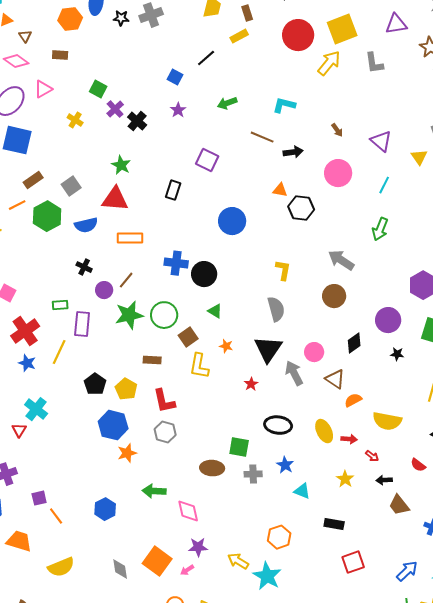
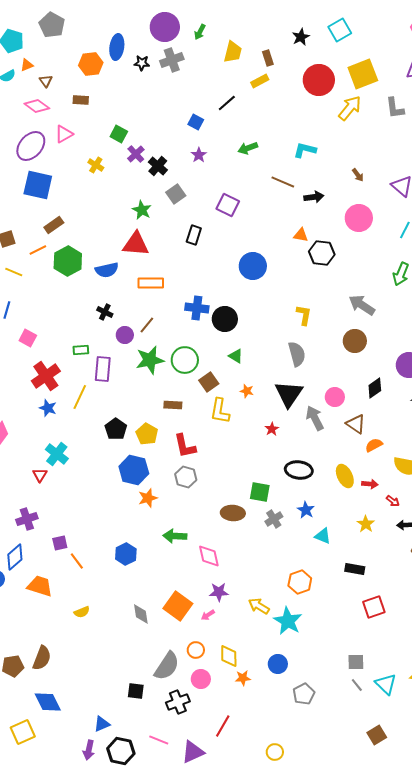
gray square: (71, 186) -> (176, 194), moved
gray cross: (253, 474) -> (274, 519), turned -30
yellow semicircle: (61, 567) -> (82, 612), size x0.6

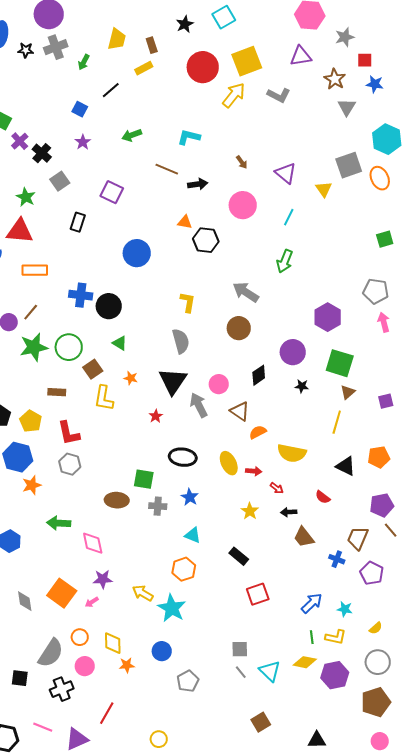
green arrow: (200, 32) -> (84, 62), moved
gray L-shape: (395, 108) -> (279, 95), turned -55
gray cross: (274, 519) -> (158, 506), turned 36
cyan triangle: (323, 536) -> (193, 535), moved
black rectangle: (355, 569) -> (239, 556), turned 30

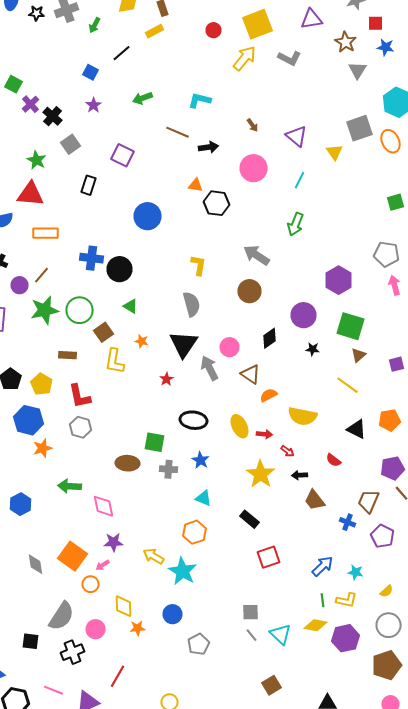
red circle: (203, 67) -> (214, 30), size x0.5
yellow line: (337, 422) -> (348, 385), turned -70
yellow star: (250, 511) -> (260, 474), size x1.6
orange circle: (80, 637) -> (90, 584), moved

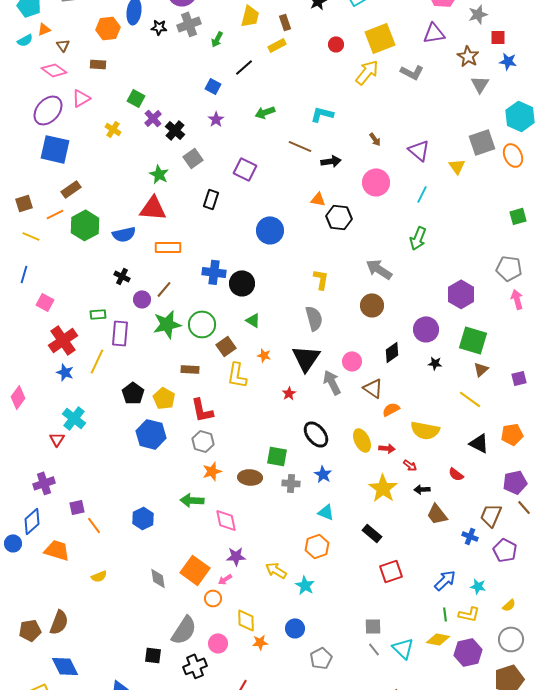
black ellipse: (194, 420) -> (316, 434), turned 44
orange star: (42, 448) -> (212, 471), moved
cyan star: (182, 571) -> (305, 585), size x0.7

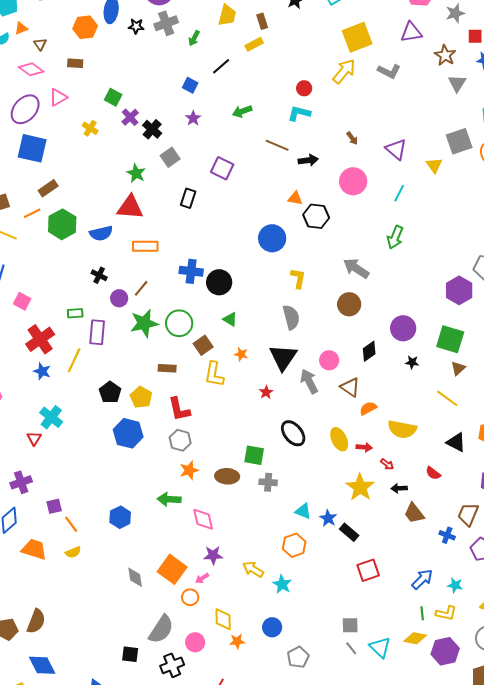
red circle: (336, 44) -> (304, 88), moved
blue circle: (270, 230) -> (272, 238), moved
purple hexagon: (461, 294) -> (459, 290), moved
blue star: (323, 474) -> (328, 518), moved
yellow semicircle: (99, 576) -> (73, 552), moved

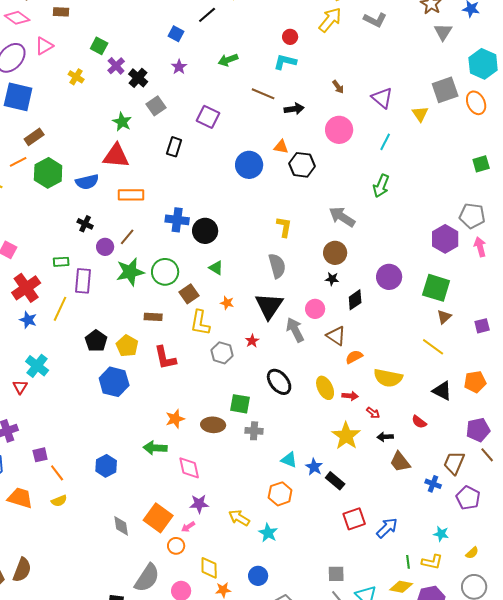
blue circle: (272, 238) -> (249, 165), moved
black star: (412, 362) -> (332, 279), moved
gray hexagon: (180, 440) -> (222, 353), moved
blue arrow: (422, 579) -> (387, 528), moved

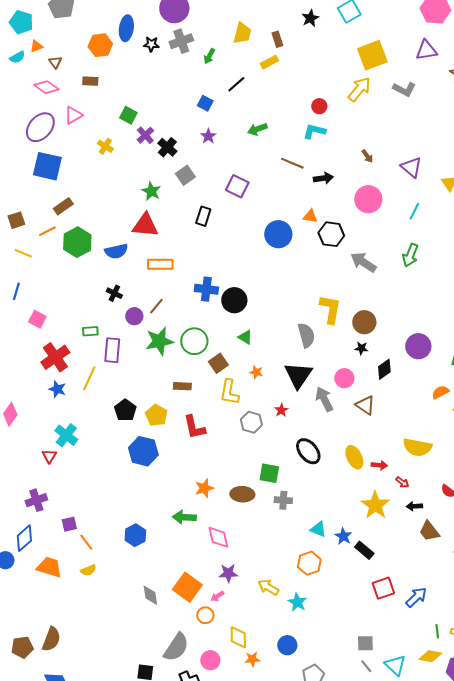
gray arrow: (342, 217) -> (363, 262), moved
yellow L-shape: (284, 227) -> (330, 309), moved, size x1.4
orange semicircle: (354, 357) -> (440, 392), moved

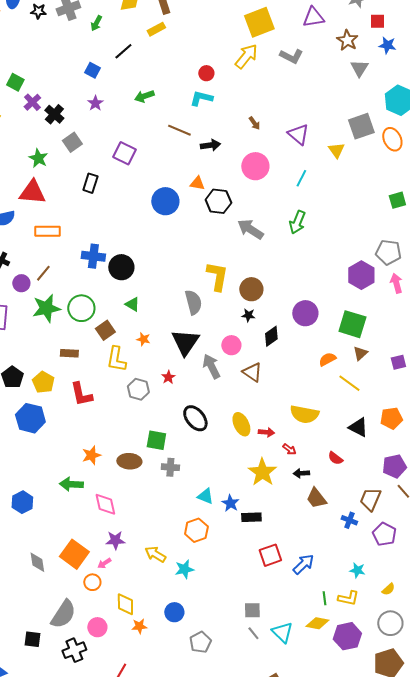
black rectangle: (364, 550) -> (251, 517), turned -42
cyan star: (297, 602) -> (184, 569), turned 30

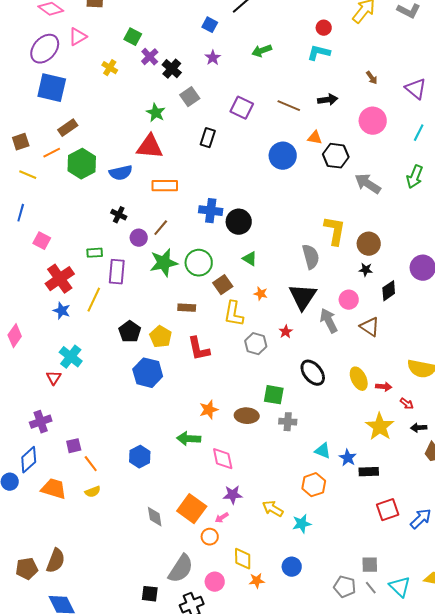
brown line: (179, 130) -> (289, 106), moved
gray pentagon: (200, 642) -> (345, 587), moved, turned -30

